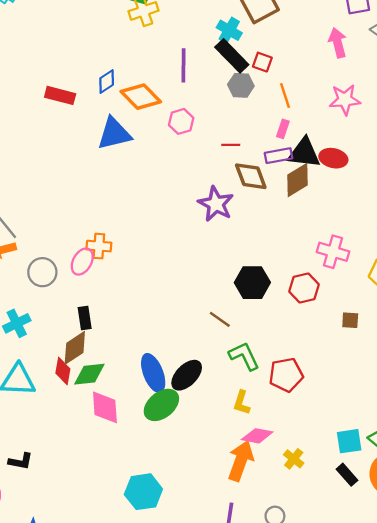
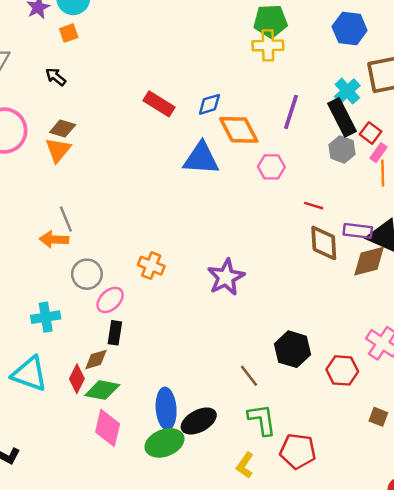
pink rectangle: (283, 129) -> (378, 153), moved
purple star: (216, 204) -> (226, 277), moved
pink ellipse: (82, 262) -> (110, 300), moved
brown diamond: (75, 348) -> (96, 359), size x0.7

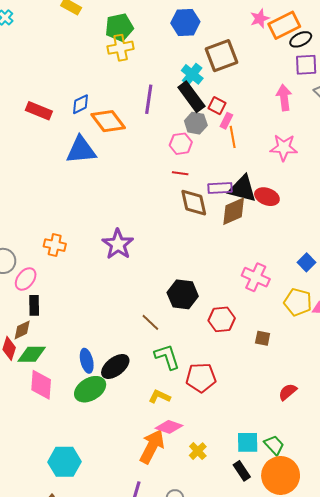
pink hexagon: (271, 167) -> (181, 144), moved
red hexagon: (342, 370) -> (222, 319), moved
blue ellipse: (166, 409) -> (87, 361), size x0.7
yellow L-shape: (245, 465) -> (159, 397), turned 90

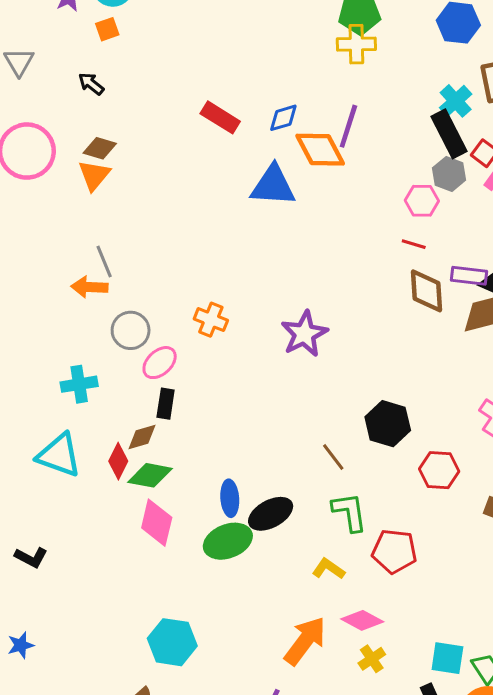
purple line: (149, 99) -> (348, 126), moved
pink diamond: (169, 427) -> (362, 620), moved

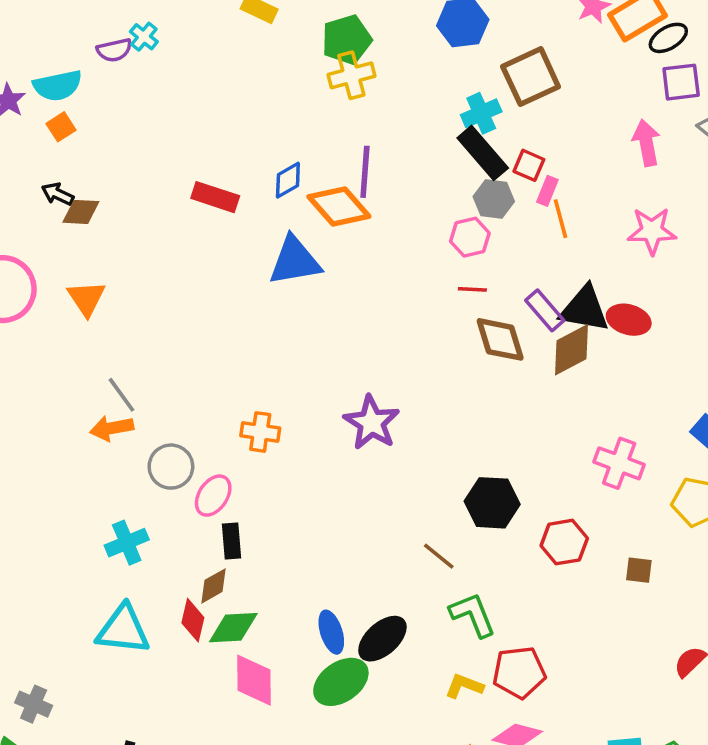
cyan cross: (456, 101) -> (481, 113), turned 32
brown diamond: (100, 148) -> (81, 212), moved
purple rectangle: (469, 276) -> (545, 310), turned 56
red pentagon: (394, 551) -> (519, 672), moved

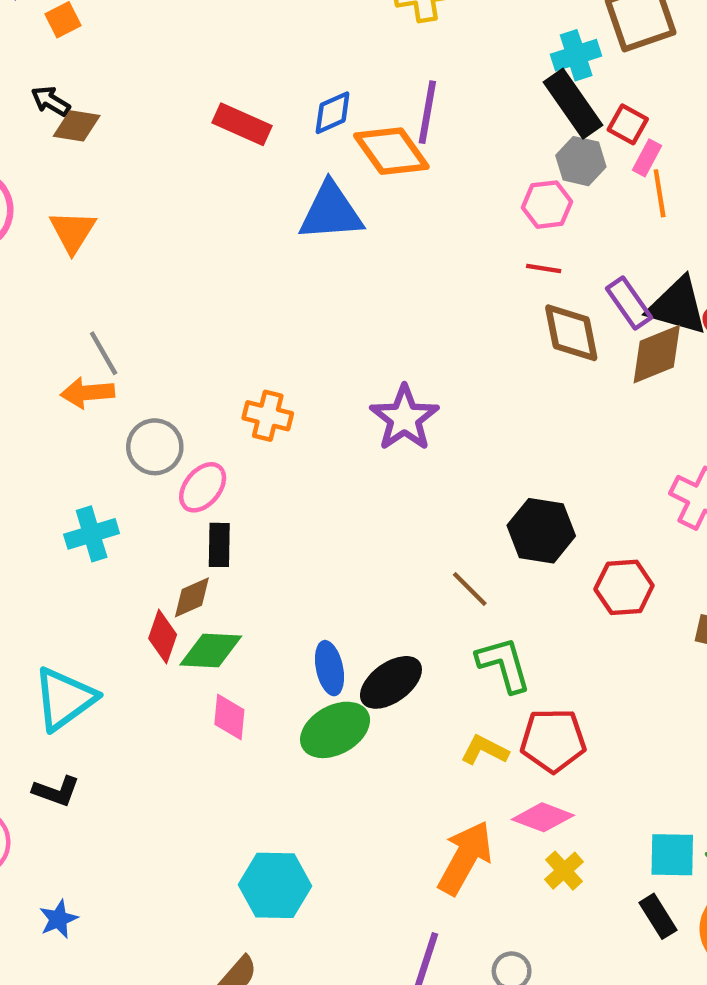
cyan triangle: (123, 630) -> (64, 699), moved, turned -48
pink diamond: (254, 680) -> (229, 717), size x0.7

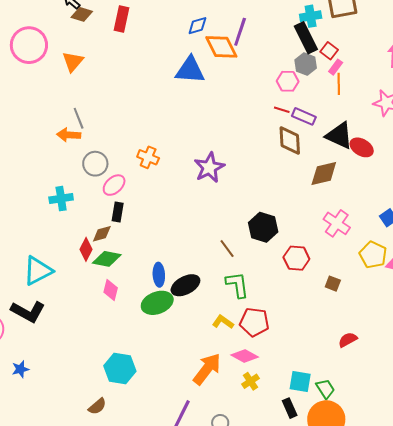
red rectangle: (242, 124) -> (122, 19), moved, turned 70
purple rectangle: (629, 303) -> (304, 116), moved, turned -40
brown diamond: (657, 354) -> (324, 174), moved
black L-shape: (56, 791) -> (28, 312), size x1.6

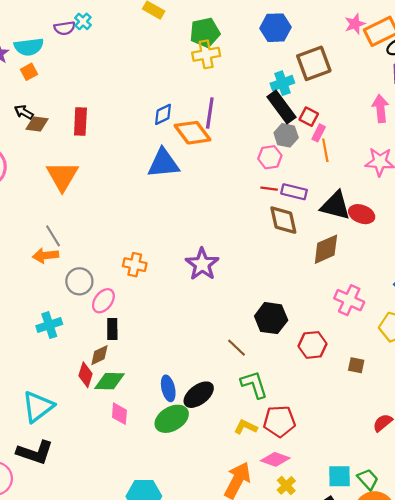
orange triangle: (73, 62) -> (62, 176), moved, size x1.4

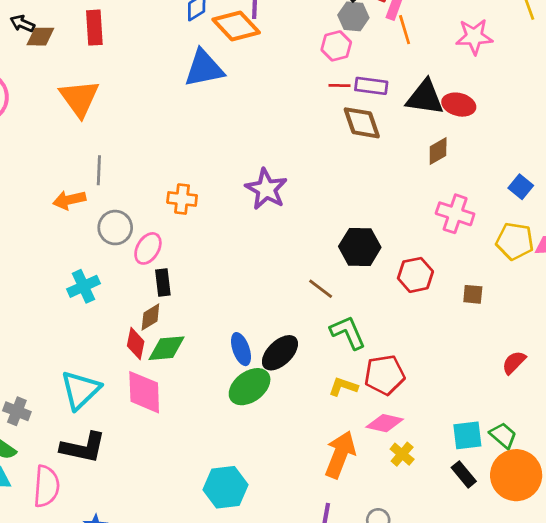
gray line: (53, 236) -> (99, 170), moved, turned 40
brown diamond: (326, 249) -> (438, 151), moved, size x0.7
pink diamond: (119, 414) -> (144, 392), moved, size x1.6

